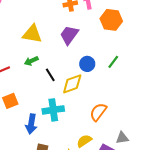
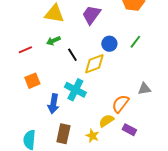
cyan cross: (53, 110) -> (75, 90), turned 35
orange semicircle: (98, 112) -> (120, 104), moved
gray triangle: (122, 138) -> (144, 89), moved

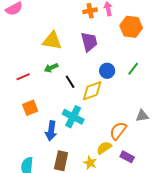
purple trapezoid: (91, 15) -> (89, 42), turned 130

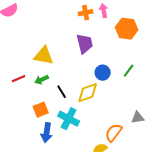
yellow triangle: (52, 41) -> (44, 56), moved
green arrow: (51, 68) -> (42, 80), moved
black line: (70, 82) -> (62, 92), moved
orange square: (30, 108) -> (41, 110), moved

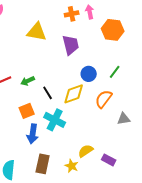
yellow triangle: (44, 56) -> (37, 32), moved
orange semicircle: (114, 133) -> (104, 99), moved

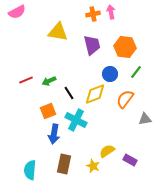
orange hexagon: (113, 30) -> (125, 47), moved

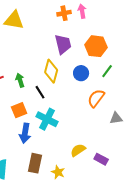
yellow triangle: (58, 32) -> (14, 20), moved
green arrow: (49, 81) -> (20, 80), turned 96
yellow diamond: (95, 94) -> (51, 71), moved, turned -55
yellow star: (93, 166) -> (58, 172), moved

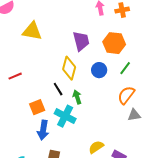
orange cross: (64, 13) -> (122, 10), moved
yellow triangle: (14, 20) -> (32, 31), moved
green arrow: (20, 80) -> (77, 97), moved
orange semicircle: (96, 98) -> (126, 95), moved

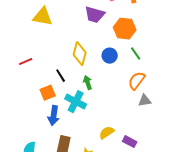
purple trapezoid: (81, 41) -> (95, 15), moved, turned 120
green line: (125, 68) -> (136, 54), turned -72
black line: (58, 89) -> (61, 76), moved

